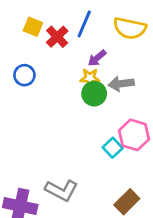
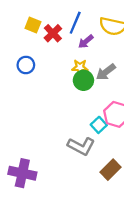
purple arrow: (97, 58) -> (86, 41), moved
gray arrow: (121, 84) -> (106, 72), turned -30
gray L-shape: (61, 190) -> (81, 146), moved

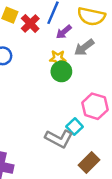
gray arrow: (106, 72) -> (84, 47), moved
cyan square: (99, 125) -> (75, 127), moved

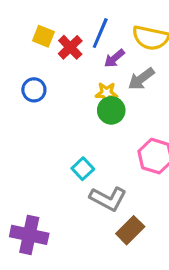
cyan square: (75, 127) -> (83, 169), moved
brown rectangle: (89, 163) -> (130, 230), moved

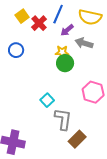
yellow square: (43, 36) -> (22, 16), turned 32
gray arrow: (141, 79) -> (84, 43), turned 54
gray L-shape: (108, 199) -> (63, 119), turned -110

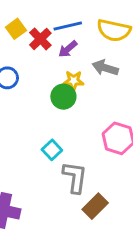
blue line: (58, 14) -> (68, 26), turned 54
purple arrow: (67, 30) -> (68, 49), moved
green circle: (65, 63) -> (63, 97), moved

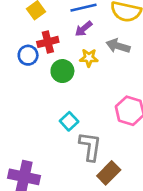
red cross: (40, 39) -> (48, 42), moved, turned 30
green circle: (63, 97) -> (62, 71), moved

